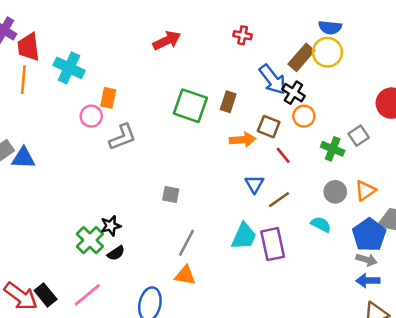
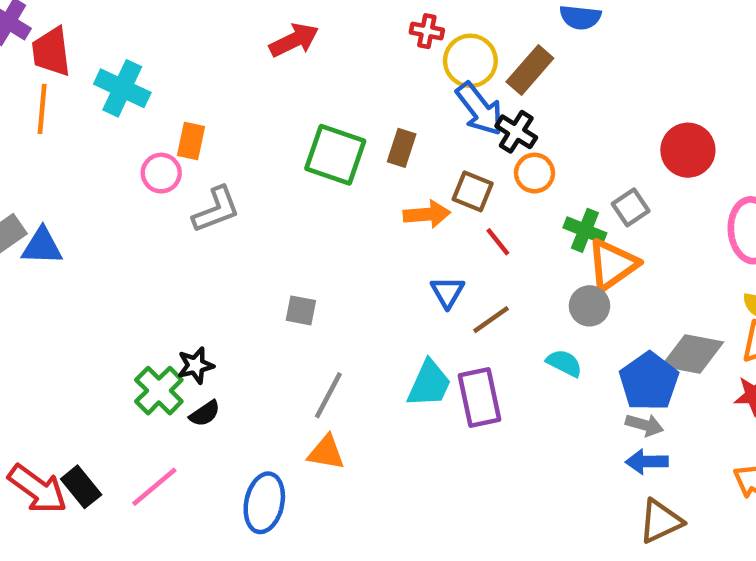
yellow circle: (327, 52) -> (470, 61), moved
orange triangle: (365, 191) -> (612, 265), moved, size x1.4

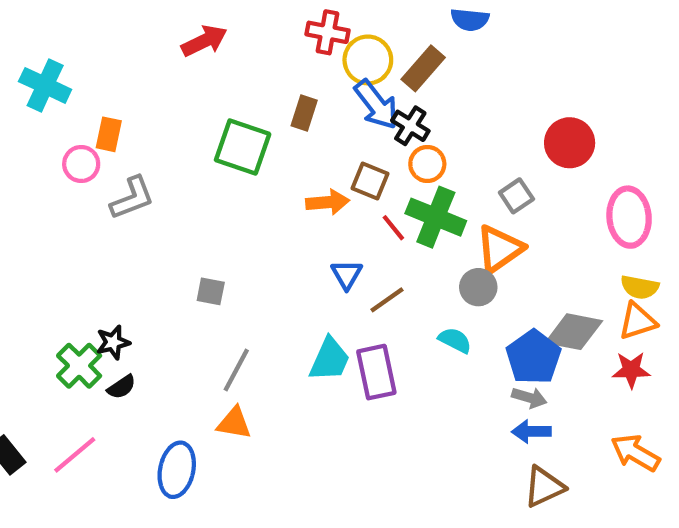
red cross: (427, 31) -> (328, 32), size x1.4
brown rectangle: (402, 148) -> (304, 113), moved
green cross: (585, 230) -> (436, 217), moved, size x1.5

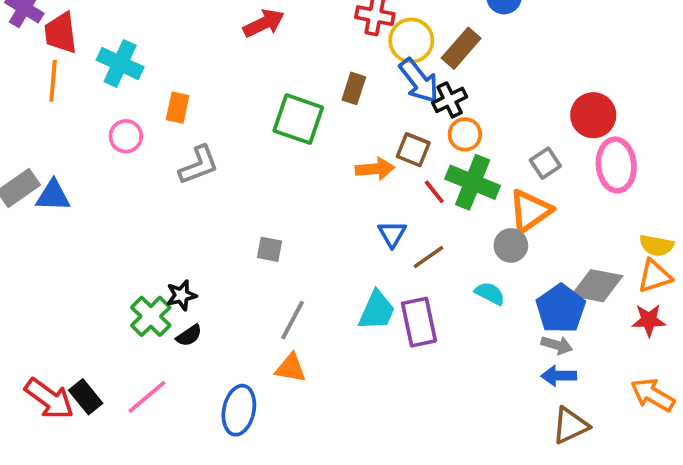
black cross: (410, 126) -> (450, 100), turned 32
pink circle: (81, 164) -> (126, 136), moved
pink ellipse: (629, 217) -> (616, 165), moved

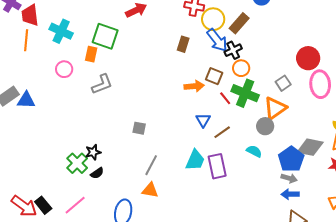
green square: (298, 119) -> (105, 36), moved

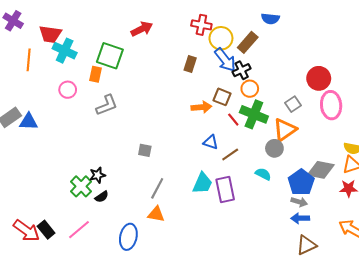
red trapezoid: (30, 15) -> (50, 34), moved, turned -75
blue triangle: (203, 120) -> (211, 142), turned -42

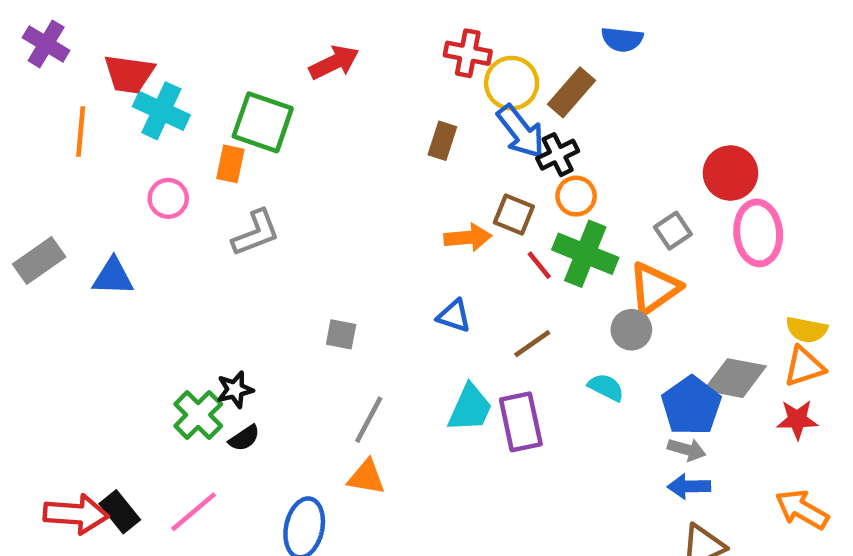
blue triangle: (29, 122) -> (113, 277), moved
blue triangle: (211, 142) -> (454, 316), moved
red arrow: (27, 231) -> (76, 514), turned -32

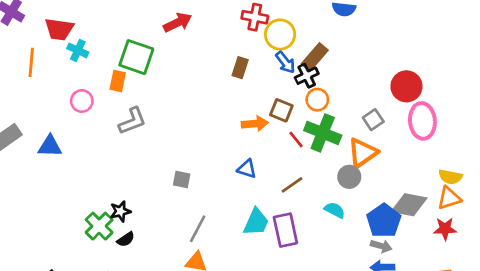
brown rectangle: (571, 92) -> (315, 57), moved
cyan cross: (161, 111) -> (78, 50), size x0.7
blue arrow: (521, 132) -> (285, 62), size x0.7

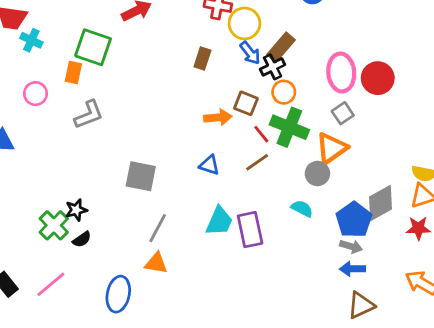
pink ellipse: (422, 121) -> (341, 73), moved
gray square: (182, 179) -> (141, 176), size x1.6
brown line: (292, 185) -> (257, 162), moved
gray diamond: (409, 205) -> (381, 203), turned -40

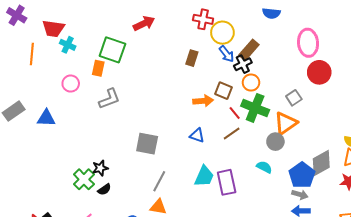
pink ellipse: (341, 73) -> (308, 43), moved

